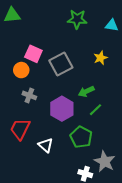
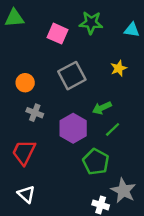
pink square: (33, 54) -> (57, 34), moved
white triangle: (46, 145) -> (26, 194), moved

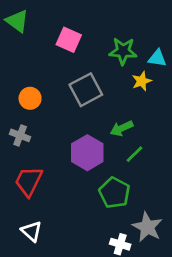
green triangle: (14, 18) -> (17, 21), turned 42
green star: (91, 23) -> (123, 51), moved
cyan triangle: (132, 30) -> (157, 58), moved
gray cross: (35, 113) -> (20, 135), moved

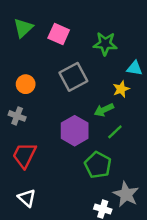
green triangle: (17, 21) -> (23, 28), moved, turned 40
cyan triangle: (157, 58) -> (135, 68), moved
yellow star: (142, 81) -> (121, 89), moved

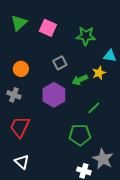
gray square: (73, 77) -> (60, 63), size x0.6
green arrow: (104, 110) -> (80, 80), moved
purple hexagon: (75, 131) -> (54, 95), moved
green pentagon: (98, 165) -> (80, 135), turned -30

